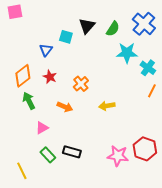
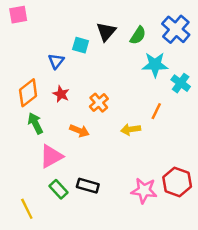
orange line: (152, 91) -> (156, 111), moved
pink triangle: (42, 128) -> (51, 156), size x1.5

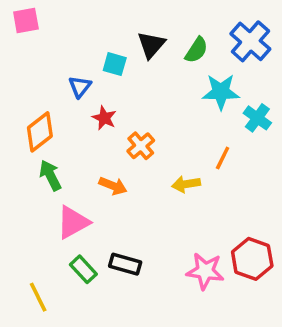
red star: (61, 94) -> (104, 118), moved

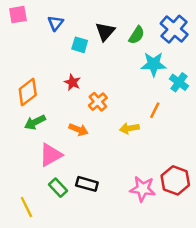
blue triangle: (80, 87) -> (55, 23), moved
green arrow: (50, 175) -> (35, 122), turned -90

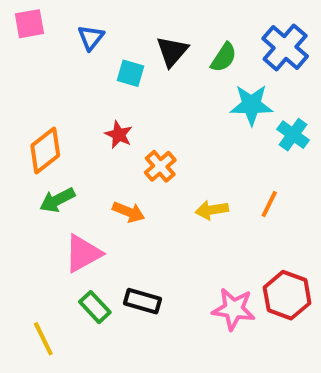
orange line: (155, 110) -> (269, 204), moved

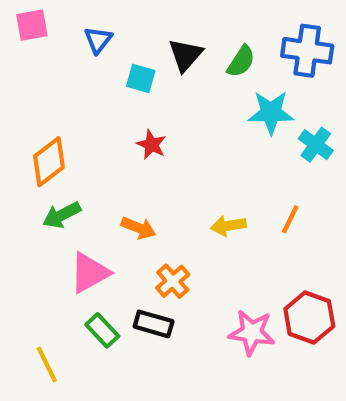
blue cross: (285, 47) -> (307, 51), turned -33
red star: (119, 135) -> (151, 145), moved
orange cross: (160, 166) -> (173, 281), moved

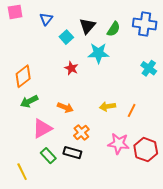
cyan square: (141, 78) -> (66, 37), turned 32
cyan star: (271, 113) -> (98, 53), moved
orange line: (290, 219) -> (132, 110), moved
pink star: (252, 332) -> (119, 144), moved

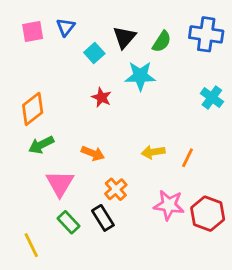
pink square: (15, 12) -> (33, 31), moved
pink triangle: (42, 128) -> (60, 184), turned -30
black rectangle: (72, 153) -> (103, 218), turned 42

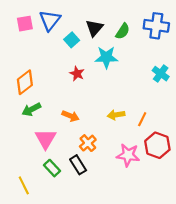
blue triangle: (66, 27) -> (50, 20), size x1.5
red hexagon: (208, 214) -> (157, 145), moved

